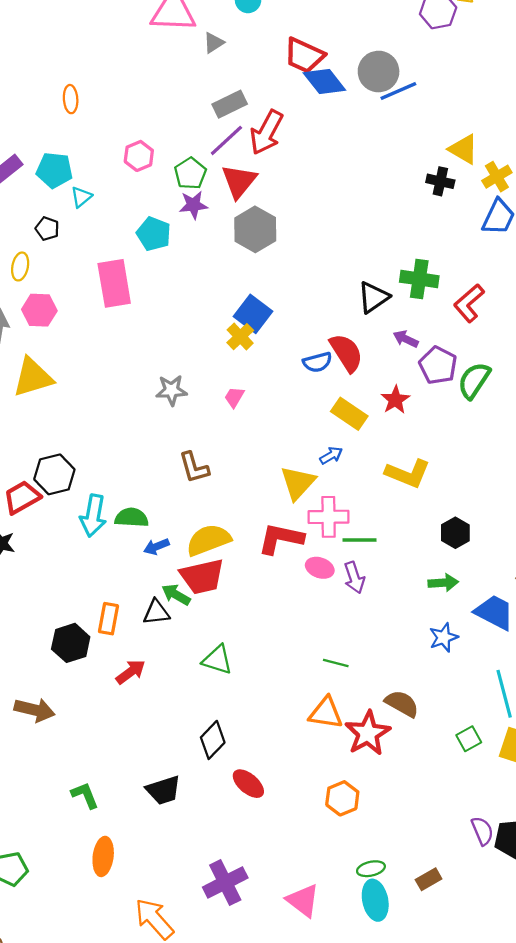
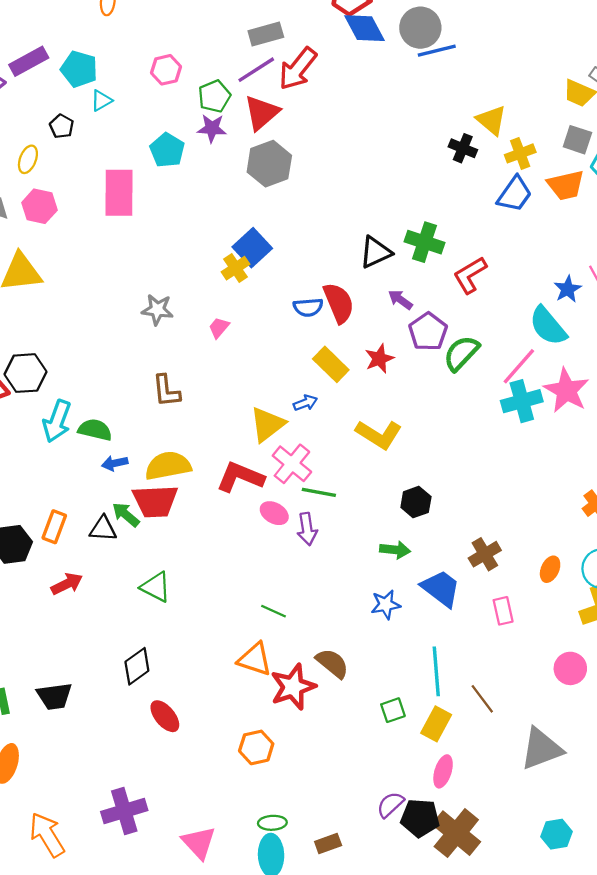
pink cross: (329, 517) -> (292, 464), turned 30
black trapezoid: (163, 790) -> (54, 696), moved
purple semicircle: (482, 831) -> (390, 805), turned -120

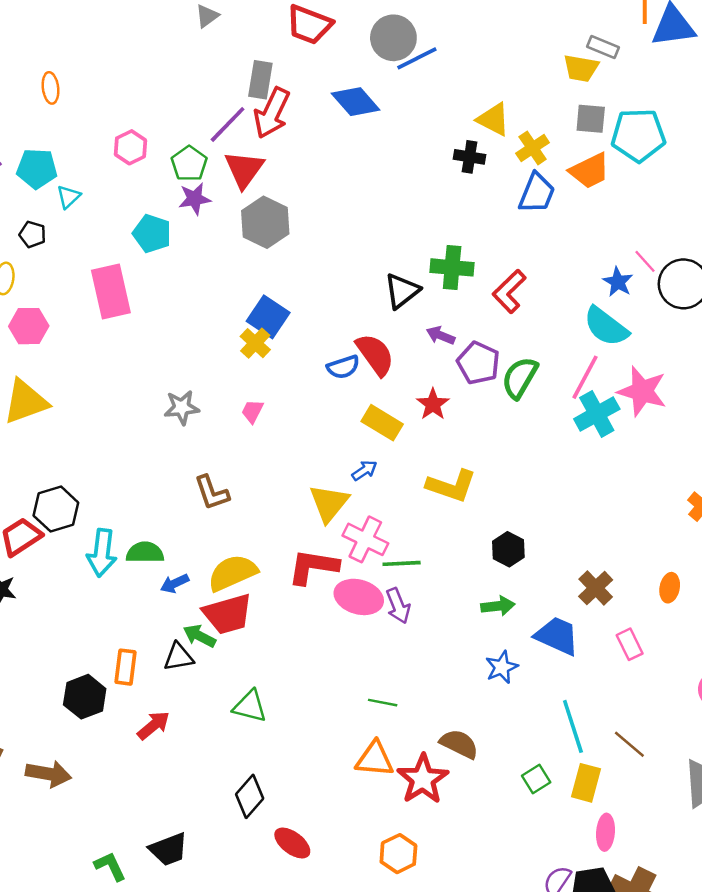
blue diamond: (365, 28) -> (356, 102), moved
gray rectangle: (266, 34) -> (260, 80), moved, turned -52
pink ellipse: (274, 513) -> (359, 597), size x1.5

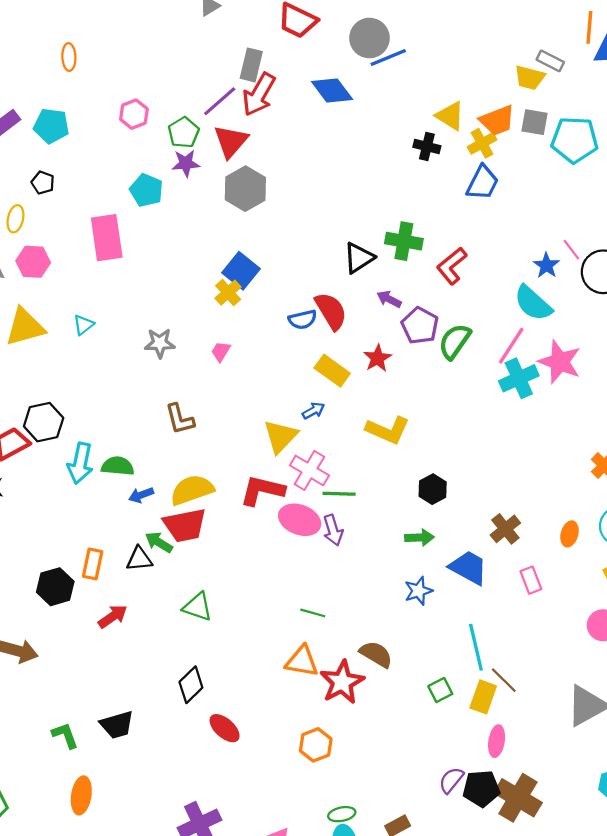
orange trapezoid: (590, 171) -> (497, 120), moved
cyan triangle: (69, 197) -> (83, 325), moved
brown line: (629, 744) -> (504, 680), moved

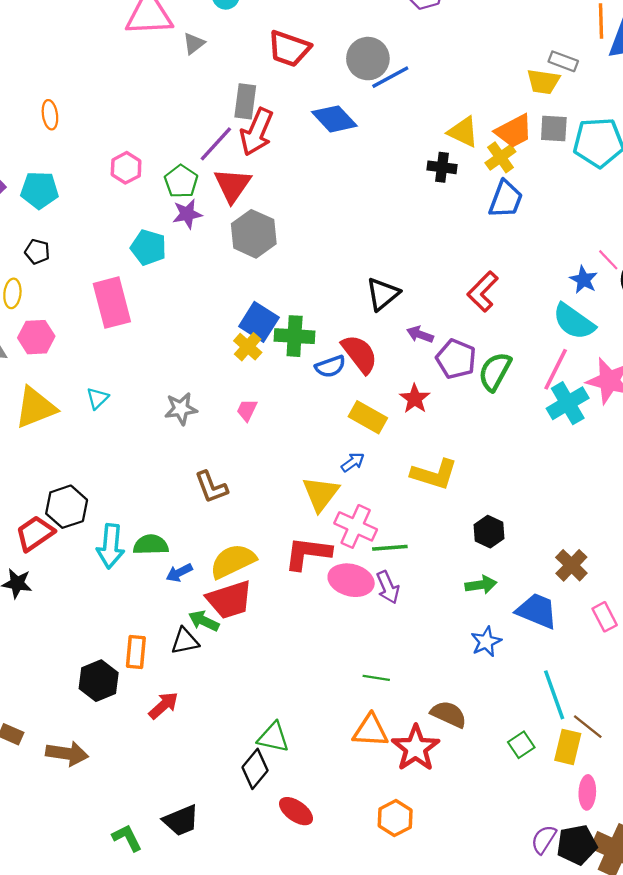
green cross: (404, 241) -> (295, 336), moved
green triangle: (198, 607) -> (273, 737), moved

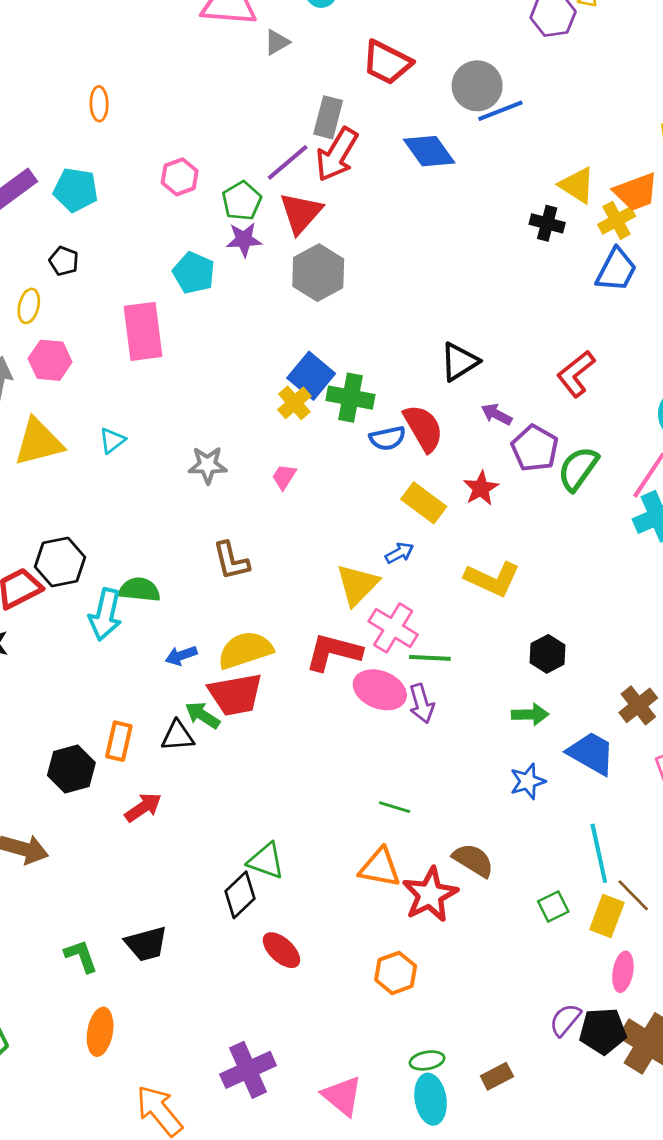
green semicircle: (151, 545) -> (140, 590), moved

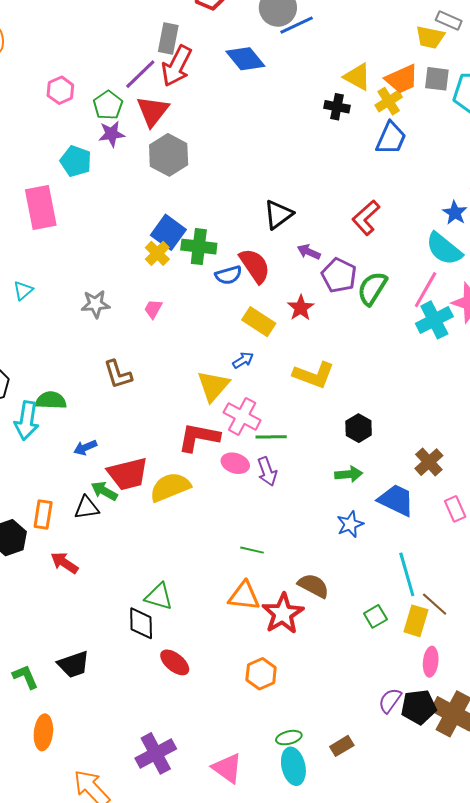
yellow semicircle: (245, 650) -> (170, 487), moved
pink ellipse: (380, 690) -> (235, 463), size x0.7
red arrow: (143, 807) -> (64, 563), turned -108
black diamond: (240, 895) -> (141, 623), turned -44

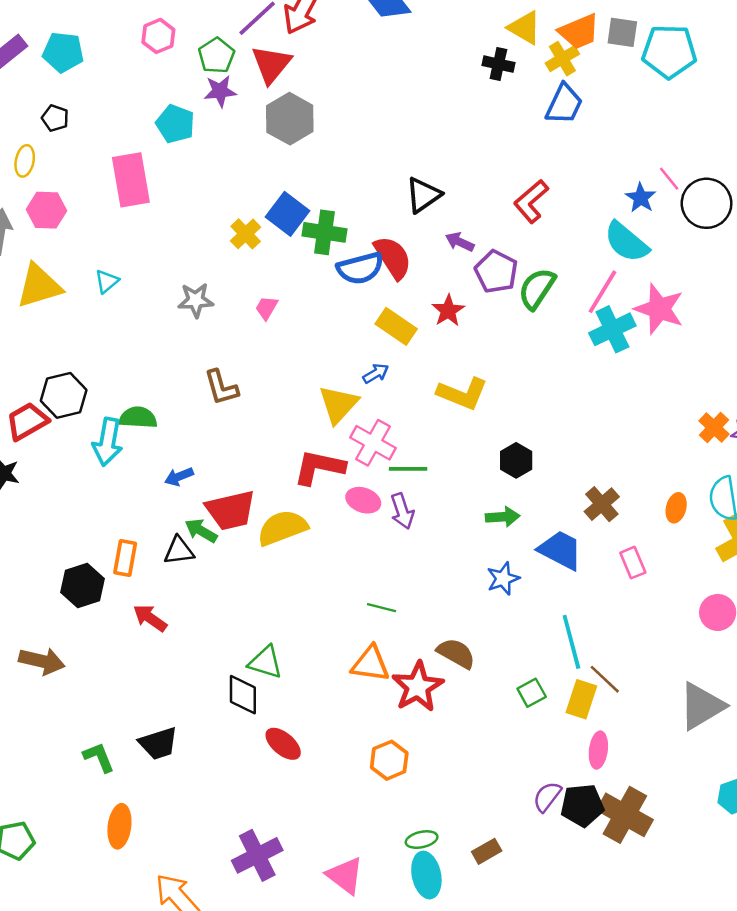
yellow cross: (157, 253) -> (246, 234), moved
blue semicircle: (228, 275) -> (360, 268), size x1.4

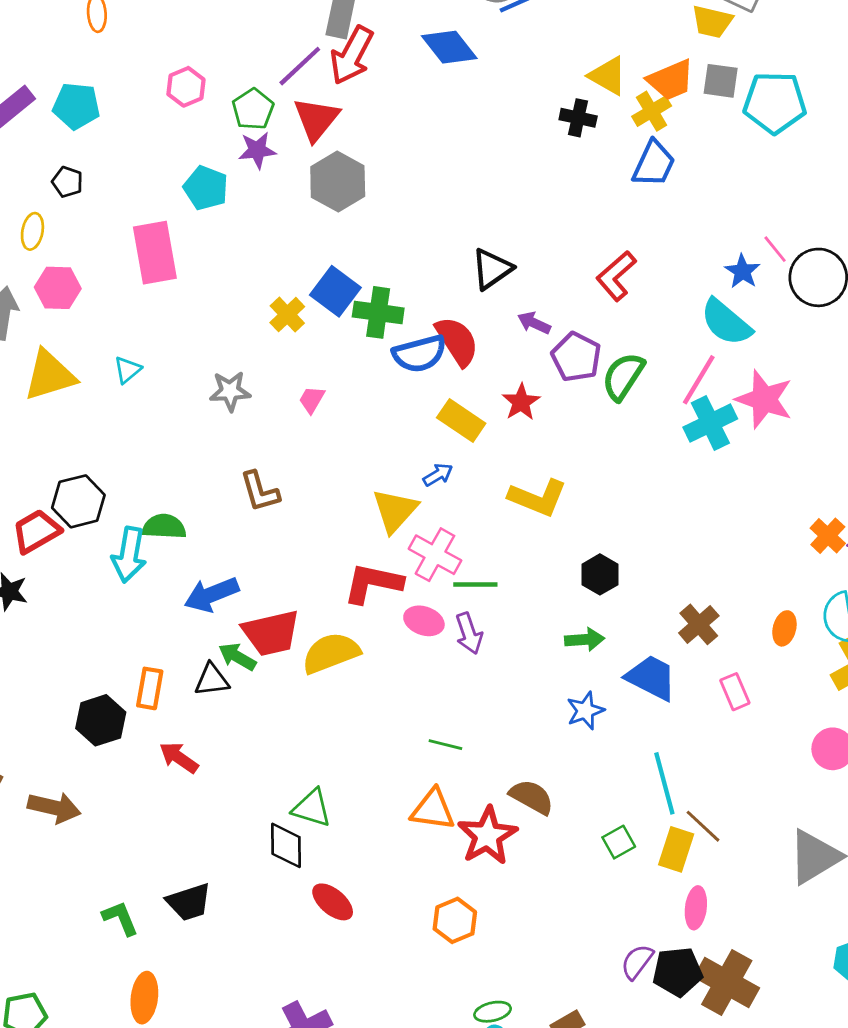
blue arrow: (179, 477) -> (212, 594), size x1.6

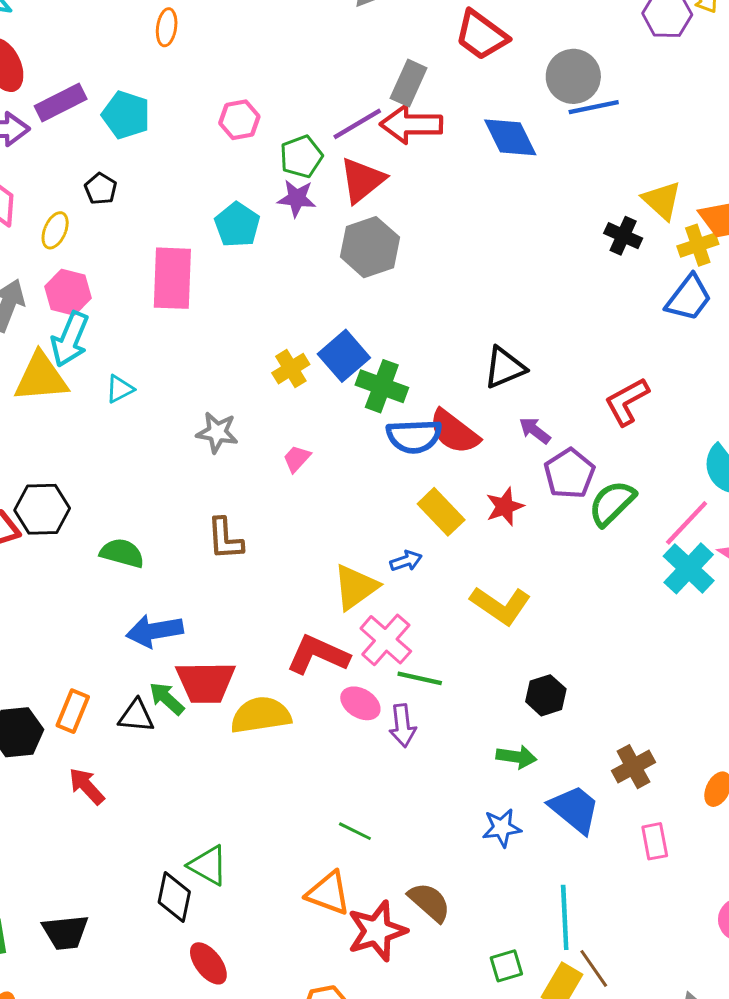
red arrow: (352, 55) -> (411, 124), turned 50
red semicircle: (457, 341) -> (454, 432), turned 148
cyan cross: (710, 423) -> (689, 568), turned -33
cyan arrow: (129, 555) -> (70, 339), moved

